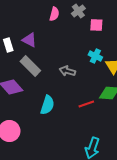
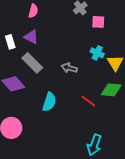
pink semicircle: (54, 14) -> (33, 11), moved
red line: (86, 104) -> (88, 101), turned 56

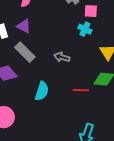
cyan cross: (97, 53) -> (85, 29), moved
red line: (88, 101) -> (81, 90), turned -35

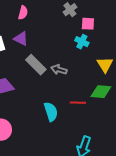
gray rectangle: (25, 52) -> (36, 65), moved
cyan semicircle: (42, 91) -> (51, 112), moved, turned -36

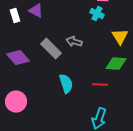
gray rectangle: (36, 65) -> (51, 49), moved
red line: (78, 103) -> (100, 85), moved

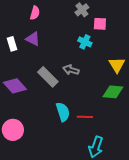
cyan cross: (97, 14) -> (85, 42), moved
red line: (100, 85) -> (85, 117), moved

